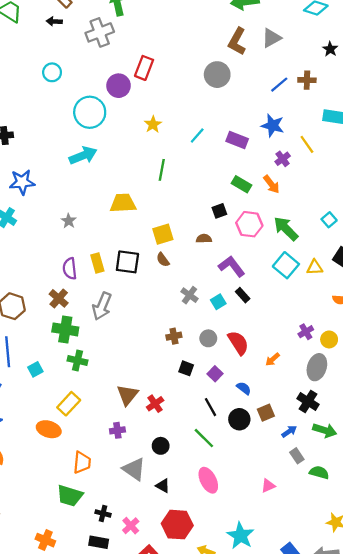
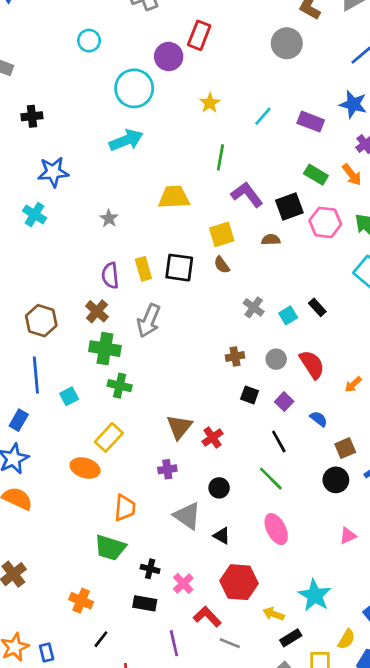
black square: (219, 211) -> (289, 206), size x1.5
purple L-shape: (232, 266) -> (247, 195), moved
black circle: (239, 419) -> (336, 480), moved

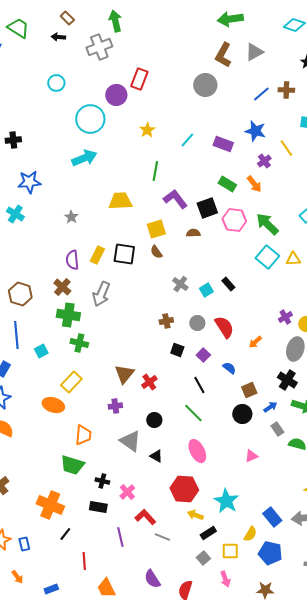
yellow rectangle: (143, 269) -> (97, 255), turned 42
red hexagon: (239, 582) -> (184, 489), moved
orange cross: (81, 601) -> (50, 505), size x1.5

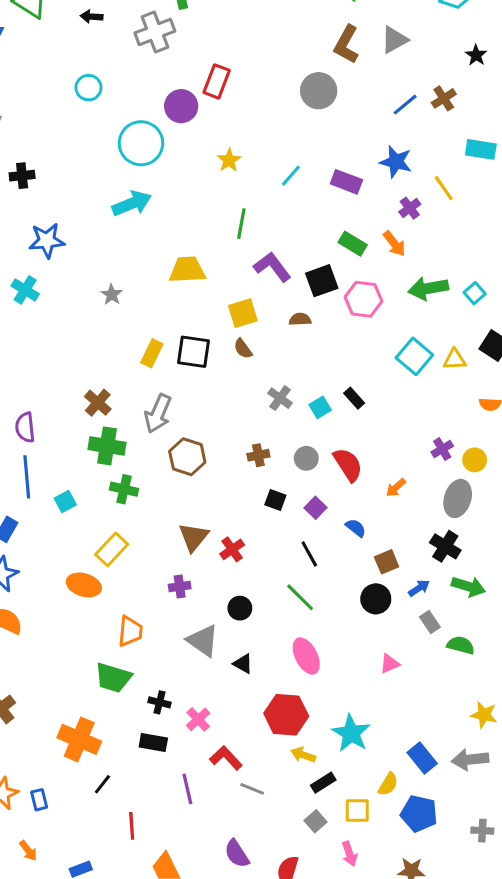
brown cross: (286, 90) -> (444, 98), turned -35
green arrow: (267, 224) -> (428, 288), moved, turned -55
purple semicircle: (72, 260) -> (25, 427), moved
brown hexagon: (20, 294) -> (187, 457), moved

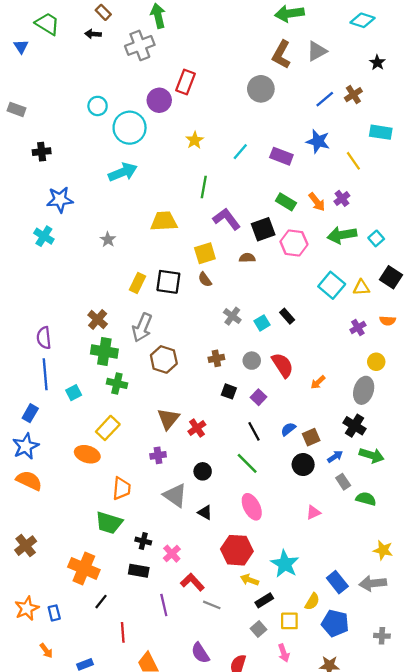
cyan circle: (88, 88) -> (98, 106), moved
purple cross: (410, 208) -> (342, 198), moved
purple cross: (442, 449) -> (358, 327), moved
blue semicircle: (356, 528) -> (288, 429), moved, turned -77

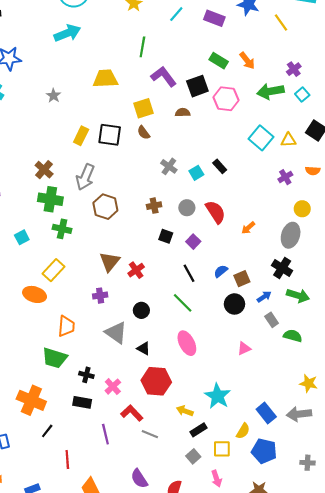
purple cross: (342, 198) -> (294, 69), moved
red hexagon: (237, 550) -> (156, 381), moved

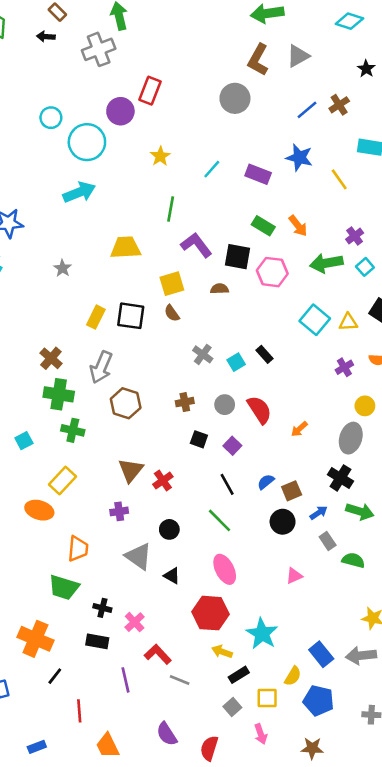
black square: (197, 86) -> (238, 257), turned 30
red hexagon: (156, 381) -> (210, 613), moved

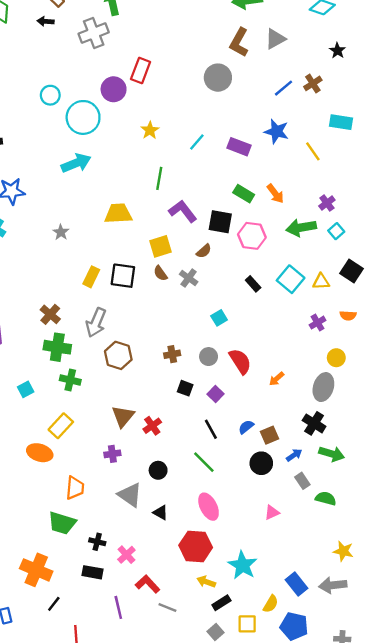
brown semicircle: (220, 289) -> (204, 251), turned 140
gray cross: (203, 354) -> (189, 278), moved
black rectangle: (265, 354) -> (253, 284), moved

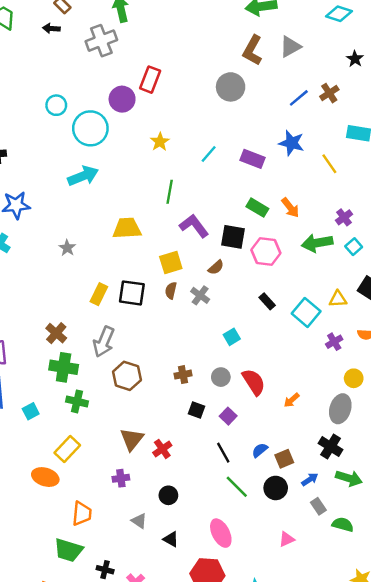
brown semicircle: (160, 273) -> (171, 291), turned 49
cyan square: (291, 279) -> (306, 312), moved
green line: (204, 462) -> (237, 487), moved
gray triangle: (130, 495) -> (139, 521), size x0.6

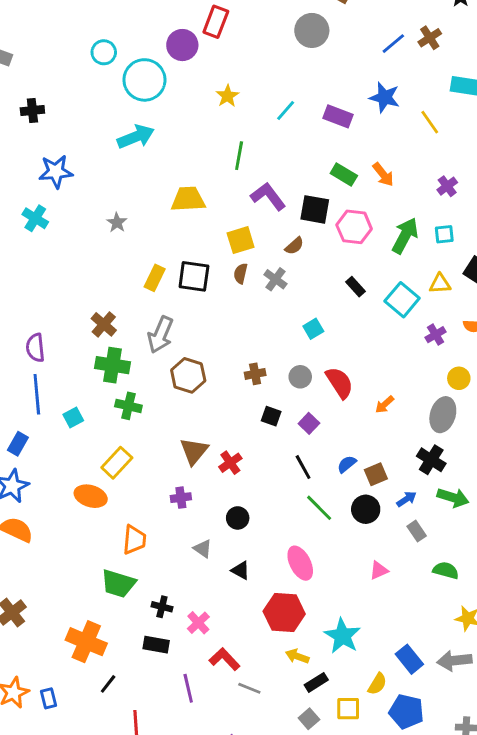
green arrow: (317, 243) -> (405, 236), moved, turned 128
cyan square: (354, 247) -> (444, 234), moved, turned 35
green semicircle: (343, 525) -> (446, 570), moved

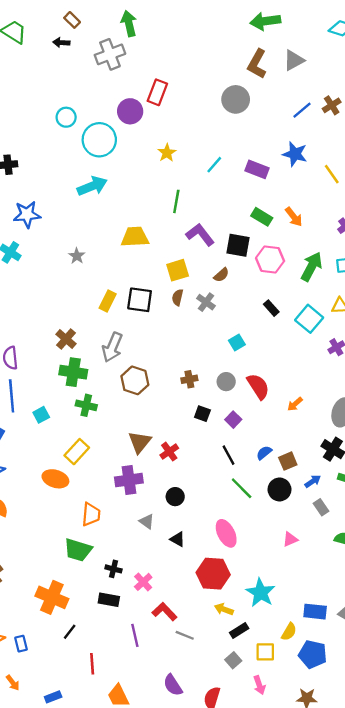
purple cross: (181, 498) -> (129, 480), size x1.6
blue rectangle: (409, 659) -> (315, 612), turned -45

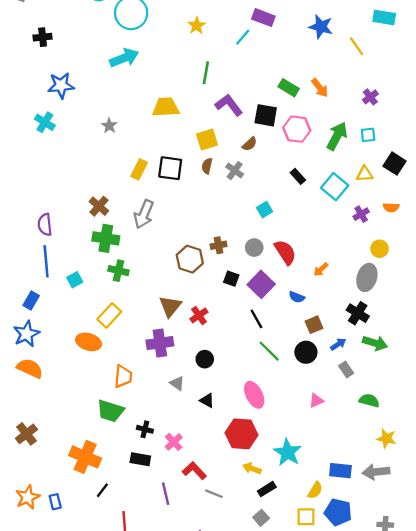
purple rectangle: (257, 169) -> (263, 18), moved
brown hexagon: (135, 380) -> (190, 259), moved
purple square: (233, 420) -> (261, 284), size x1.6
blue semicircle: (264, 453) -> (297, 297), moved, turned -119
yellow square: (265, 652) -> (306, 517), moved

